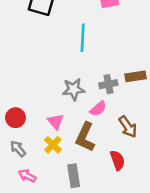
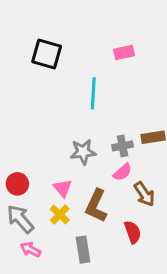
pink semicircle: (98, 109) -> (122, 172), moved
gray arrow: (18, 149) -> (20, 219), size x1.5

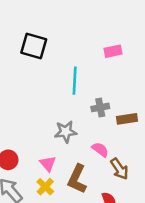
pink rectangle: (124, 53) -> (113, 51), moved
gray cross: (122, 146) -> (100, 107), moved
pink semicircle: (122, 172) -> (100, 150), turned -102

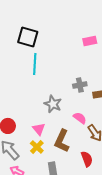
cyan line: (75, 81) -> (35, 64), moved
gray star: (66, 132) -> (53, 104), turned 30

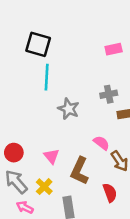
gray cross: (80, 85) -> (109, 94), moved
gray star: (53, 104) -> (69, 109), moved
yellow cross: (37, 147) -> (44, 187), moved

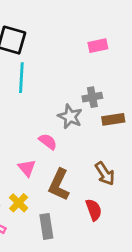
gray star: (69, 109) -> (70, 117), moved
pink semicircle: (101, 143) -> (48, 142), moved

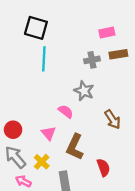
gray cross: (92, 97) -> (92, 60), moved
brown rectangle: (113, 119) -> (118, 54), moved
brown arrow: (105, 174) -> (113, 119), moved

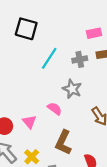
cyan line: (44, 59) -> (49, 58), moved, turned 30
pink triangle: (49, 133) -> (29, 122), moved

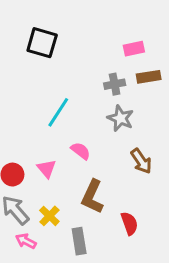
cyan line: (49, 58) -> (58, 112), moved
gray star: (72, 89) -> (121, 118), moved

